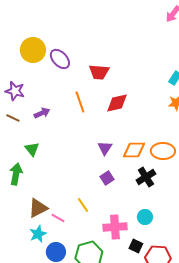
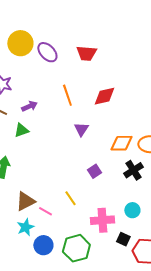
red trapezoid: (99, 72) -> (86, 53), moved
purple triangle: (105, 148) -> (81, 129), moved
green triangle: (32, 149) -> (21, 130), moved, turned 49

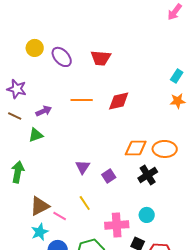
yellow circle: (20, 43) -> (35, 48), size x0.7
orange line: (67, 95) -> (82, 100), turned -70
purple triangle: (81, 129) -> (83, 167), moved

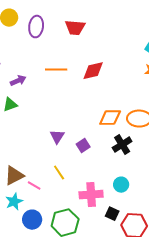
purple ellipse: (62, 57) -> (36, 27), turned 50

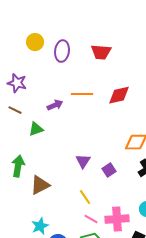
purple arrow: (18, 81) -> (55, 105), moved
brown triangle: (14, 176) -> (40, 185), moved
pink line: (34, 186) -> (91, 219), moved

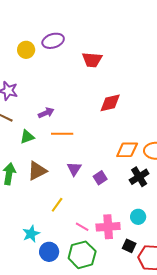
purple ellipse: (62, 51) -> (53, 41), moved, turned 65
orange line: (82, 94) -> (62, 134), moved
brown triangle: (40, 185) -> (37, 171), moved
yellow line: (85, 197) -> (57, 205), moved, turned 70

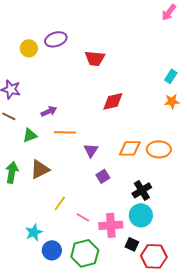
purple triangle: (74, 169) -> (91, 150), moved
black cross: (139, 177) -> (142, 190), moved
cyan circle: (138, 217) -> (141, 215), size x1.5
pink line: (82, 227) -> (83, 217), moved

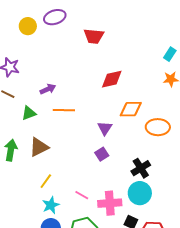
orange diamond: (130, 148) -> (131, 109), moved
purple triangle: (91, 150) -> (105, 128), moved
yellow line: (60, 203) -> (46, 181), moved
cyan star: (34, 232) -> (51, 205), moved

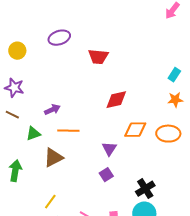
yellow circle: (28, 26) -> (17, 51), moved
orange ellipse: (158, 127) -> (168, 134), moved
brown triangle: (39, 147) -> (53, 158), moved

